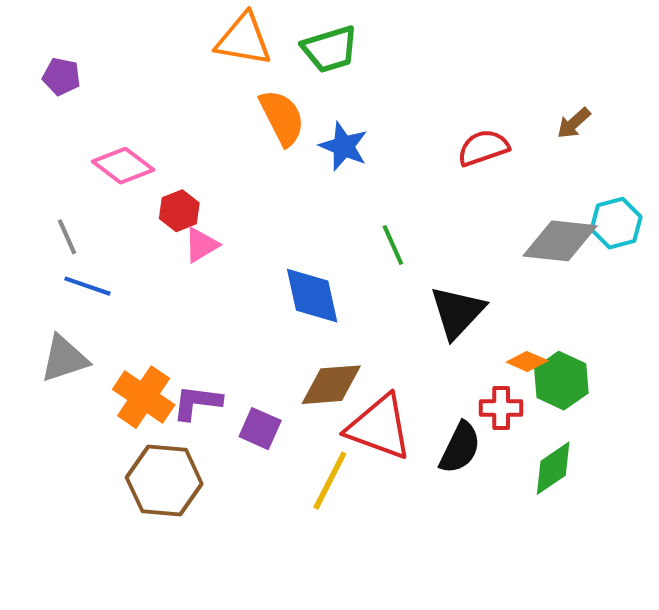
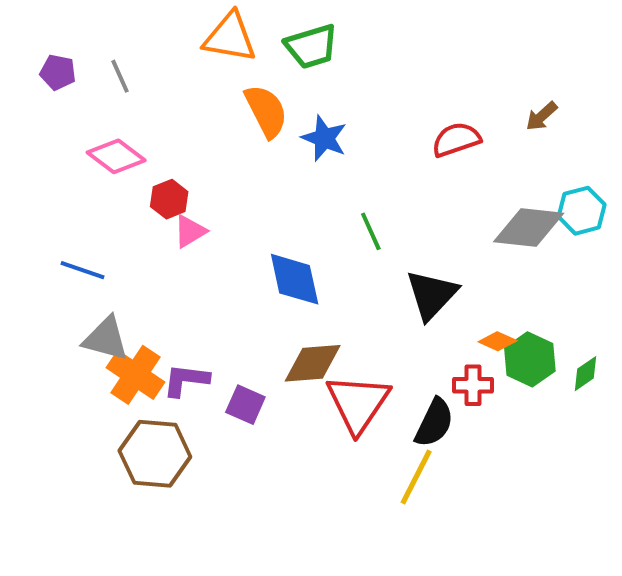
gray line: (67, 237) -> (120, 76), moved
gray triangle: (64, 359) -> (106, 339), moved, turned 33
red triangle: (379, 427) -> (358, 403), turned 44
green diamond: (553, 468) -> (586, 374), moved, size x0.7
yellow line: (330, 481) -> (416, 477), moved

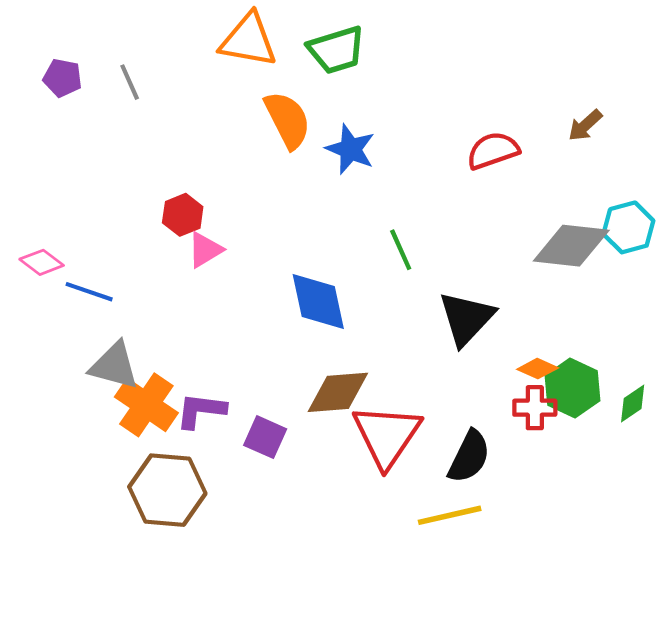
pink diamond: (116, 156) -> (42, 262), moved, size x0.7
red cross: (473, 385) -> (535, 408), moved
yellow line: (416, 477) -> (450, 515), turned 50

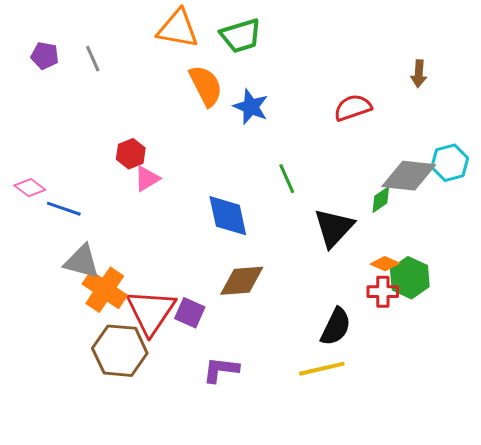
brown arrow: (585, 125) -> (419, 74), moved, turned -44
green diamond: (633, 403) -> (381, 200), moved
purple L-shape: (201, 410) -> (221, 370), moved
red triangle: (387, 436) -> (151, 312), moved

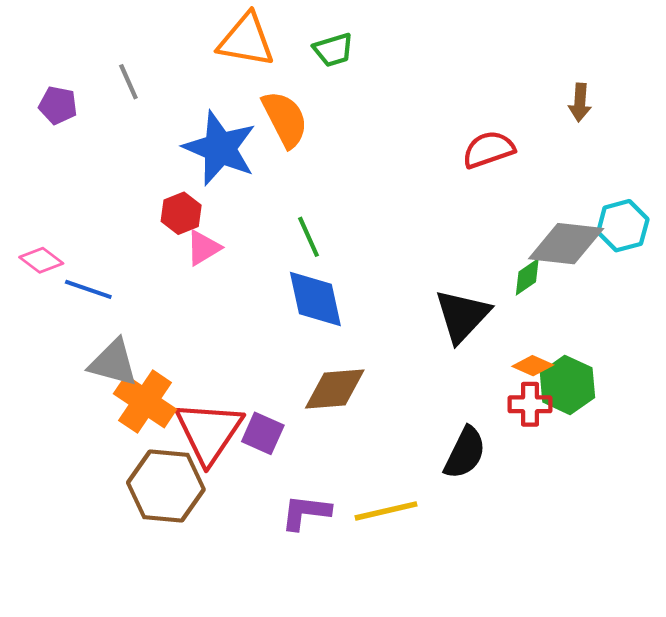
green trapezoid: (241, 36) -> (333, 50), size x0.7
purple pentagon: (45, 56) -> (58, 105), moved
blue star: (251, 107) -> (220, 148), moved, size x1.5
green line: (287, 179) -> (308, 237), moved
yellow line: (322, 369) -> (386, 511), moved

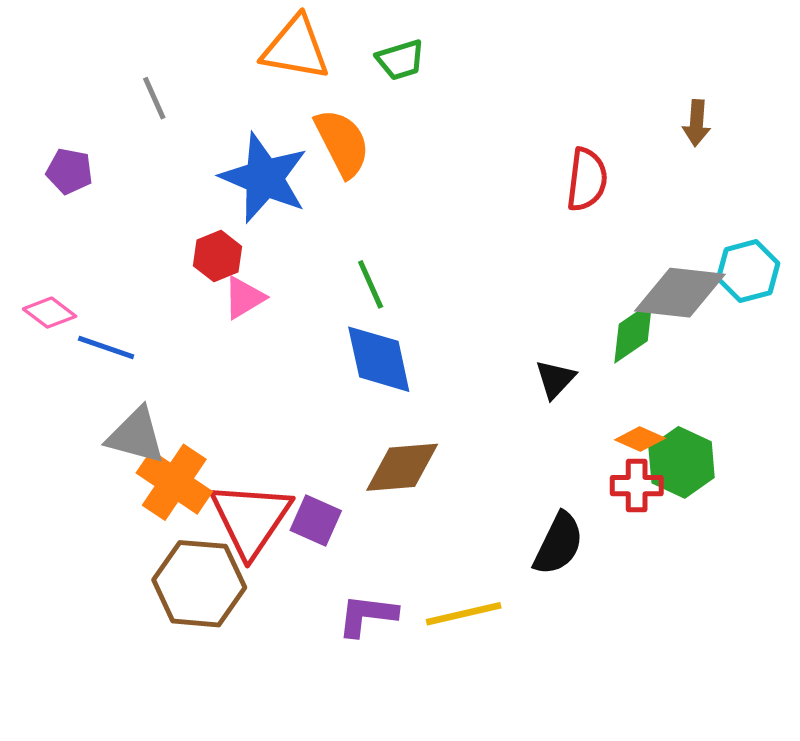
purple pentagon: (58, 105) -> (69, 171), moved
red semicircle: (488, 150) -> (587, 180), turned 116
green diamond: (527, 277) -> (633, 333), size x1.4
black triangle: (462, 316) -> (555, 379), size x0.6

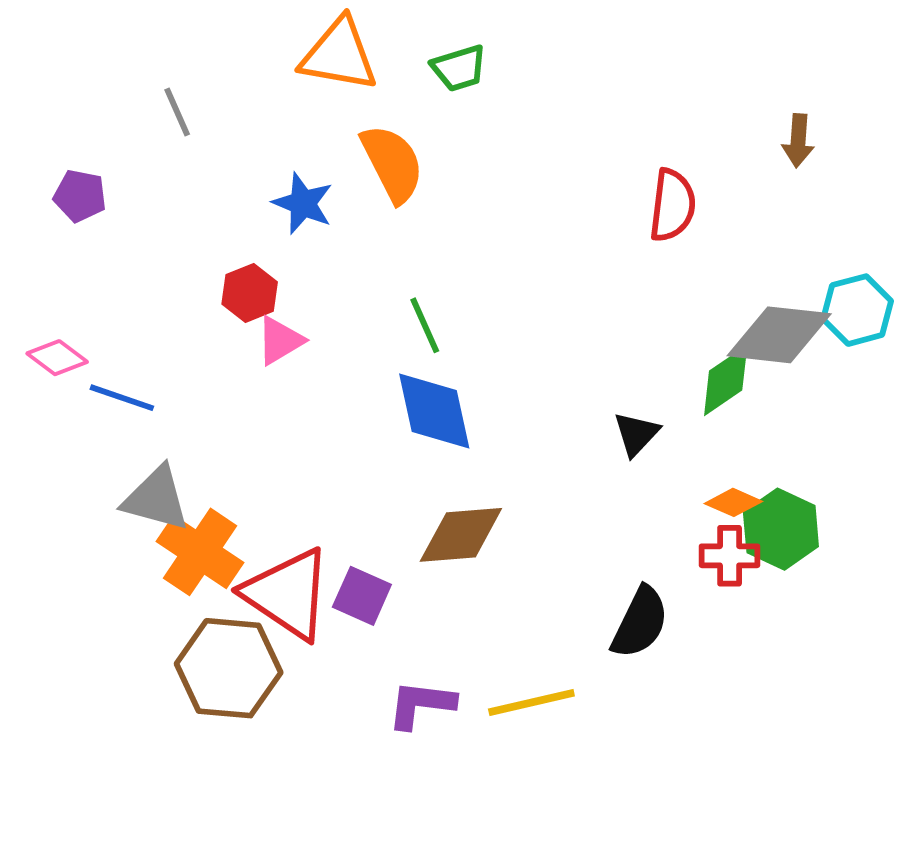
blue star: (264, 178) -> (303, 203), size x0.6
red triangle: (251, 519) -> (288, 594), turned -30

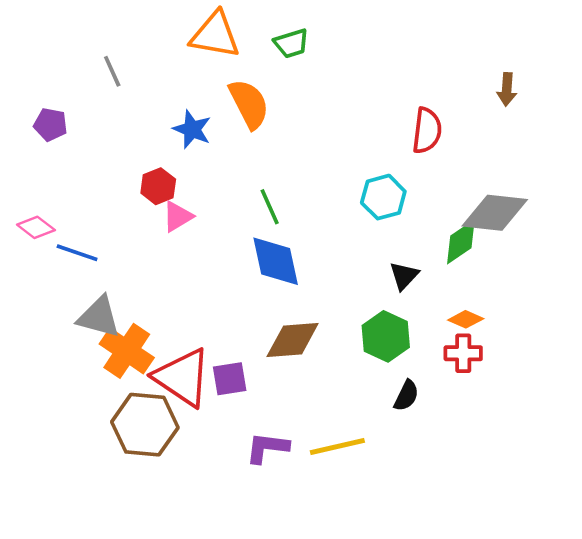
cyan hexagon: (857, 310) -> (383, 197), moved
green hexagon: (781, 529) -> (386, 336), moved
purple square: (362, 596) -> (230, 379), turned -33
black semicircle: (640, 622) -> (406, 396), size x0.7

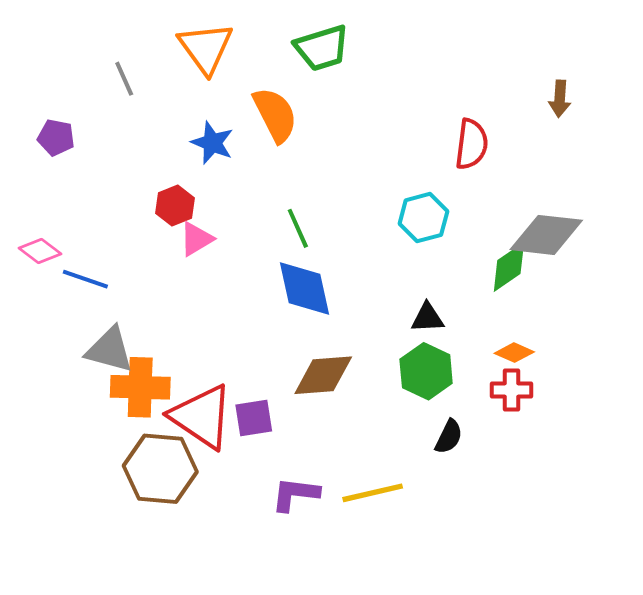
orange triangle: (215, 35) -> (206, 48), moved, turned 44
green trapezoid: (291, 43) -> (322, 48), size x1.4
black triangle: (404, 276) -> (427, 318), moved, turned 44
orange cross: (127, 351) -> (140, 387), turned -32

